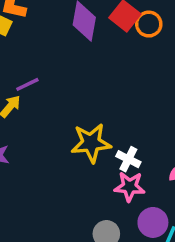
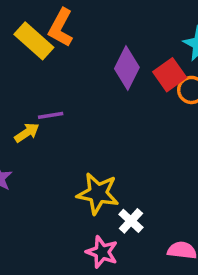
pink star: (130, 187) -> (102, 252), moved

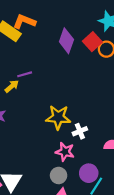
orange L-shape: (61, 28) -> (24, 22), turned 90
white cross: (131, 221) -> (80, 131), turned 32

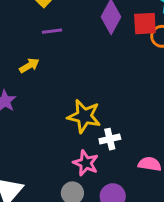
red square: (92, 42) -> (145, 24), turned 30
purple line: (25, 74) -> (52, 31), moved

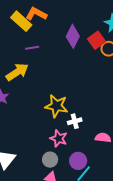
red square: (145, 24) -> (96, 40), turned -30
yellow arrow: (29, 66) -> (17, 72), size x1.6

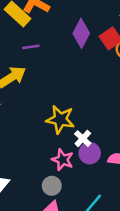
white cross: (75, 121) -> (83, 139), turned -32
purple circle: (78, 161) -> (90, 153), moved

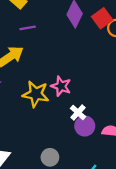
yellow star: (60, 119) -> (36, 94), moved
pink star: (63, 160) -> (61, 86), moved

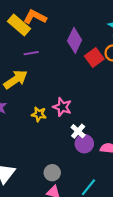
red square: (102, 18) -> (94, 57), moved
yellow star: (36, 94) -> (39, 114), size x0.6

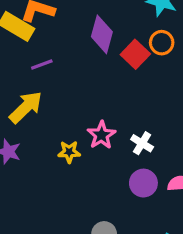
pink star: (62, 107) -> (101, 135), turned 30
white cross: (78, 131) -> (142, 143), moved

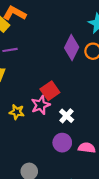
purple diamond: (102, 34) -> (72, 48), moved
red square: (135, 54) -> (50, 91), moved

